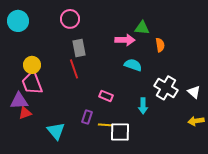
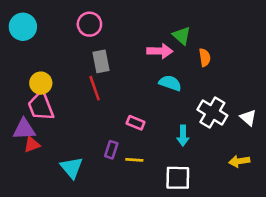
green triangle: (142, 28) -> (182, 36), turned 35
yellow arrow: (196, 121) -> (239, 161), moved
white square: (120, 132) -> (178, 178), moved

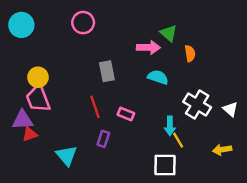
gray rectangle: (101, 61) -> (107, 71), moved
red line: (95, 88) -> (95, 107), moved
yellow line: (134, 160) -> (178, 140), moved, turned 56

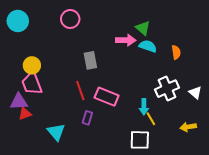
orange semicircle: (190, 53) -> (176, 52), moved
cyan semicircle: (158, 77) -> (148, 46), moved
white cross: (197, 105) -> (167, 89), turned 35
pink rectangle: (126, 114) -> (107, 97), size x1.6

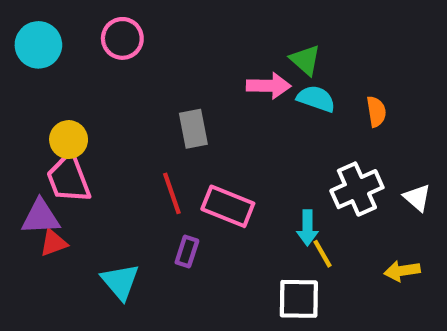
pink circle: (70, 19) -> (122, 38), moved

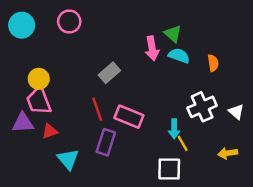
pink arrow: (269, 86) -> (152, 48), turned 80
gray rectangle: (193, 129) -> (109, 73), turned 60
red triangle: (53, 243) -> (50, 131), moved
purple rectangle: (187, 251) -> (106, 142), size x1.5

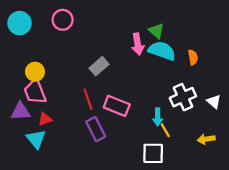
cyan semicircle: (179, 56) -> (162, 51), size x1.4
purple rectangle: (106, 142) -> (96, 129), turned -45
cyan triangle: (68, 159) -> (36, 139), moved

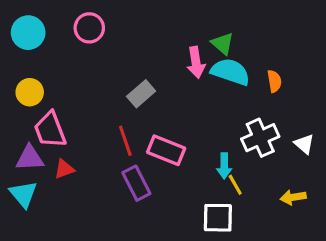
yellow circle: (35, 72) -> (30, 92), moved
cyan triangle: (36, 139) -> (23, 194), moved

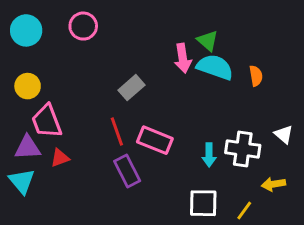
white cross: (260, 138) -> (243, 149), moved, turned 32
yellow line: (235, 185) -> (244, 211), moved, turned 66

